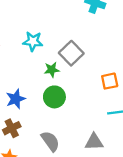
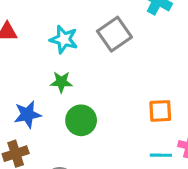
gray square: (71, 53) -> (114, 34), moved
green star: (52, 70) -> (61, 82), moved

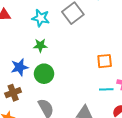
green circle: (81, 120) -> (44, 74), moved

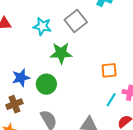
green star: (40, 45) -> (61, 53), moved, size x1.5
cyan line: (106, 89) -> (111, 100), turned -56

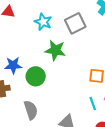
cyan line: (111, 100) -> (93, 104), turned -64

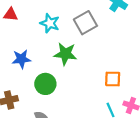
blue star: (13, 65) -> (21, 59), moved

